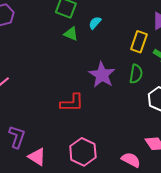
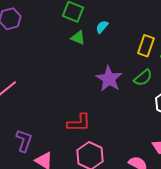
green semicircle: (136, 74) -> (143, 78), turned 42
red L-shape: (72, 103) -> (79, 123), moved

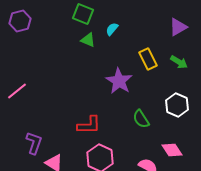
yellow rectangle: (146, 46) -> (148, 59), moved, turned -45
green semicircle: (143, 78) -> (141, 119), moved, turned 96

